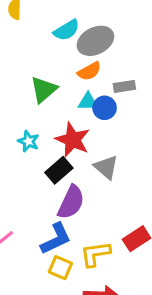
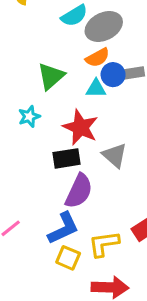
blue circle: (105, 108) -> (113, 75), moved
cyan star: (28, 141) -> (29, 117), moved, turned 30
black rectangle: (59, 170) -> (66, 158), turned 32

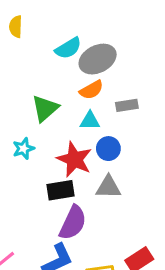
blue circle: (113, 75) -> (108, 149), moved
gray triangle: (115, 155) -> (108, 187), turned -40

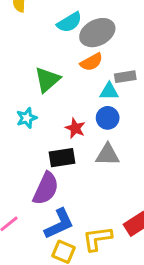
cyan triangle: (90, 121) -> (109, 91), moved
red star: (74, 159) -> (75, 128), size x0.6
purple semicircle: (73, 223) -> (46, 189), moved

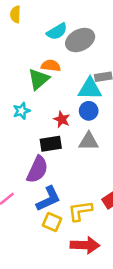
orange semicircle: (91, 62) -> (51, 66), moved, turned -144
cyan triangle: (109, 91) -> (90, 89), size x1.5

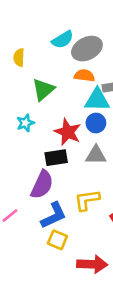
yellow semicircle: (15, 14) -> (19, 58), moved
orange semicircle: (51, 66) -> (84, 76), moved
red star: (62, 119) -> (68, 132), size x1.5
yellow L-shape: (80, 211) -> (87, 200), moved

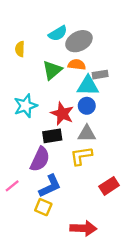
green triangle: (43, 90) -> (52, 70), moved
cyan star: (25, 123) -> (26, 106), size x1.5
yellow L-shape: (87, 200) -> (81, 156), moved
yellow square: (57, 240) -> (43, 207), moved

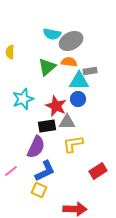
cyan semicircle: (58, 33) -> (52, 34), turned 42
yellow semicircle: (20, 49) -> (10, 52), moved
gray triangle: (87, 134) -> (67, 122), moved

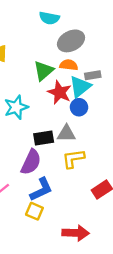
cyan semicircle: (52, 34) -> (49, 18), moved
cyan triangle: (79, 81) -> (80, 87), turned -40
red star: (56, 106) -> (60, 92), moved

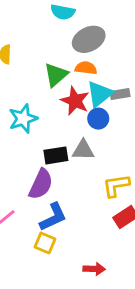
gray rectangle: (93, 75) -> (120, 94), moved
yellow L-shape: (73, 159) -> (116, 186), moved
red arrow: (76, 233) -> (94, 269), size x0.7

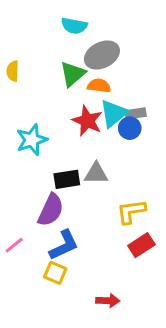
green triangle: (56, 75) -> (73, 74), moved
blue circle: (98, 119) -> (130, 128), moved

